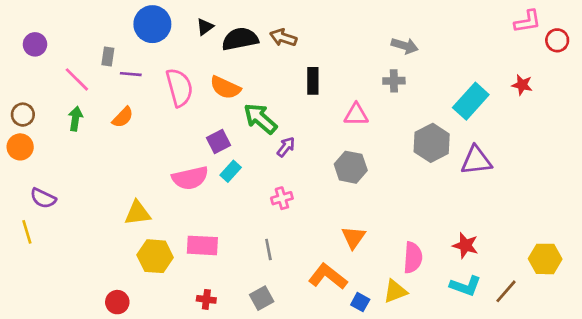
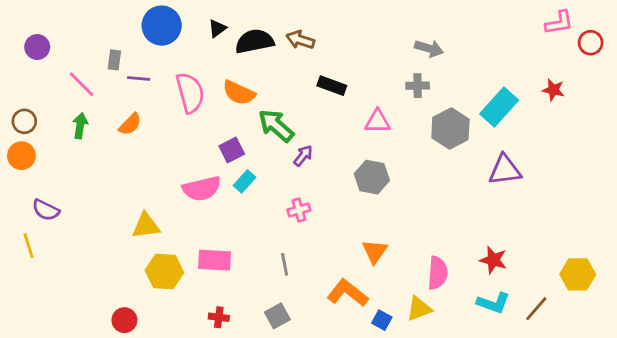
black rectangle: (313, 81) -> (332, 86), turned -70
gray hexagon: (432, 143) -> (450, 129), moved

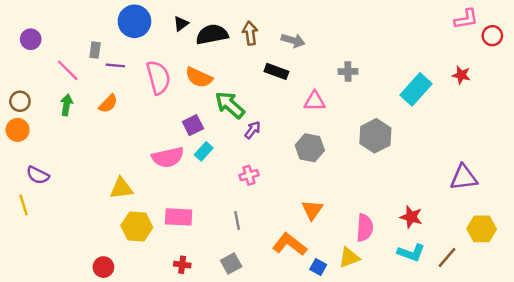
brown arrow: (300, 40) -> (250, 33), turned 65
gray arrow: (429, 48) -> (293, 40), moved
gray hexagon: (450, 129) -> (375, 136), moved
purple triangle: (505, 170) -> (464, 178), moved

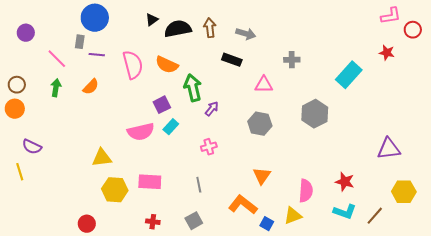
blue circle: (134, 21) -> (95, 18), moved
red star: (461, 75) -> (387, 53), moved
green arrow: (230, 105) -> (193, 88), turned 36

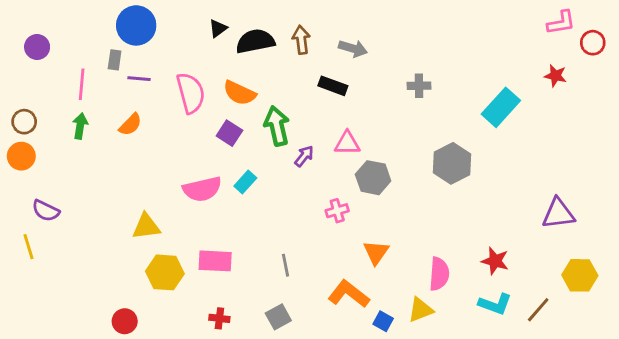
pink line: (57, 59) -> (82, 84), turned 50
pink triangle: (264, 85) -> (347, 143), moved
purple square: (162, 105) -> (229, 133), moved, turned -30
pink cross: (209, 147) -> (337, 211), moved

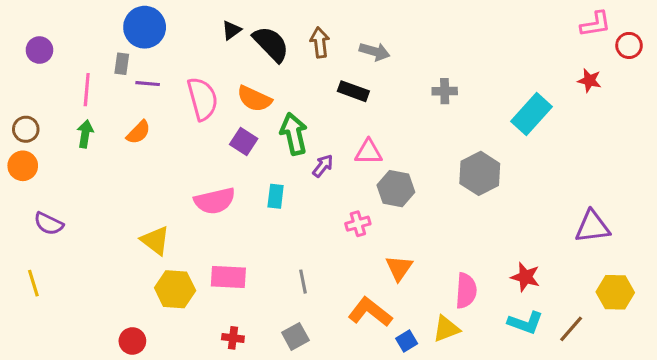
black semicircle: (255, 41) -> (271, 44), turned 57
cyan rectangle: (245, 182) -> (276, 196), moved, turned -35
yellow triangle: (146, 226) -> (155, 240), turned 44
yellow line: (28, 247) -> (33, 283), moved
blue square: (383, 321) -> (407, 341), turned 30

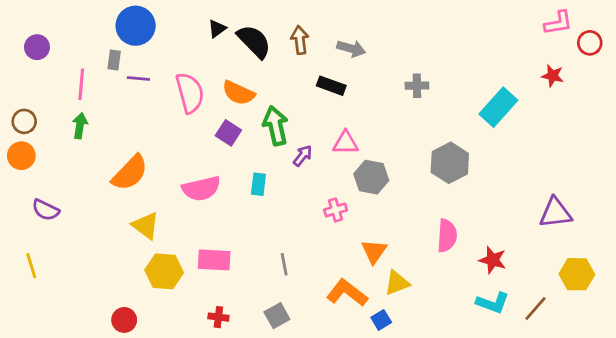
orange semicircle: (138, 132) -> (130, 173), moved, size x1.6
pink semicircle: (466, 291) -> (447, 236), moved
yellow triangle: (446, 329) -> (397, 283), moved

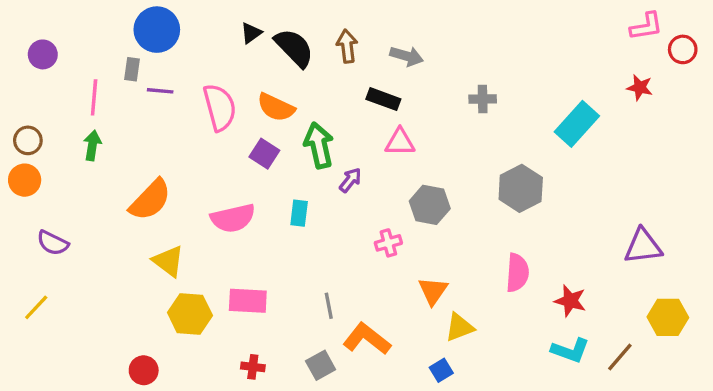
pink triangle: (346, 143) -> (400, 142), moved
yellow line: (31, 266) -> (36, 307), turned 60
orange L-shape: (347, 293) -> (367, 339), moved

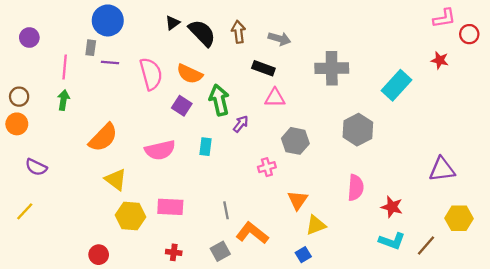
gray cross: (483, 99) -> (332, 68), size x1.8

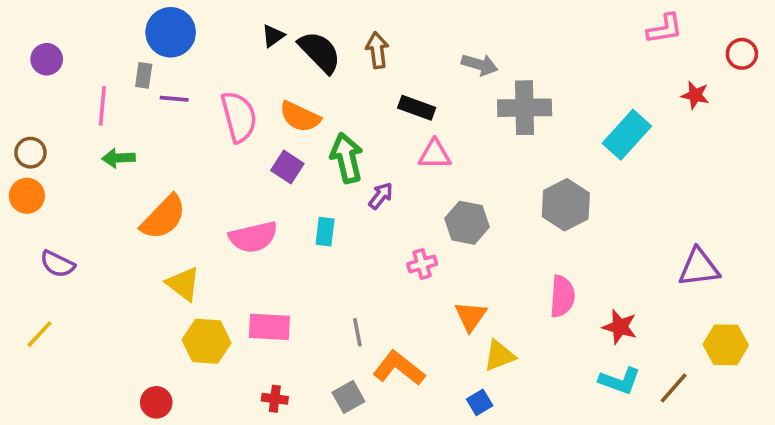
pink L-shape: (444, 18) -> (665, 29), moved
gray arrow: (279, 39) -> (480, 65), moved
green arrow: (63, 100) -> (119, 158), moved, turned -102

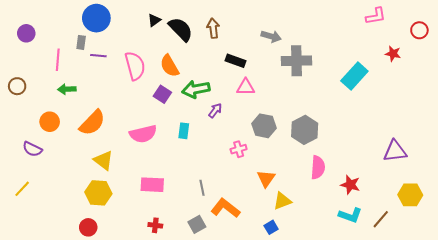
orange semicircle: (300, 117) -> (169, 66), turned 35
green arrow: (347, 158) -> (196, 89), turned -88
orange circle: (27, 196) -> (50, 122), moved
gray hexagon: (566, 205) -> (305, 130), moved
yellow hexagon: (207, 341) -> (98, 193), moved

